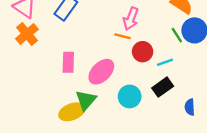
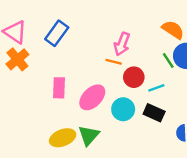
black rectangle: (163, 87) -> (154, 113), turned 60
cyan circle: (130, 96) -> (123, 109), moved
green triangle: (86, 100) -> (89, 135), moved

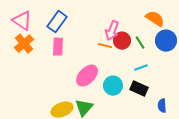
green line: (168, 61) -> (140, 43), moved
red circle: (134, 77) -> (122, 41), moved
pink rectangle: (59, 88) -> (58, 47), moved

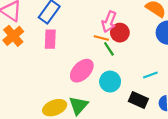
green line: (140, 43) -> (109, 49), moved
cyan line: (141, 68) -> (150, 75), moved
black rectangle: (139, 89) -> (138, 100), moved

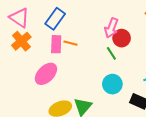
orange line: (101, 38) -> (70, 43), moved
pink ellipse: (82, 71) -> (46, 74), moved

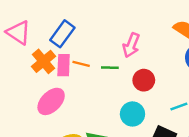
red circle: (122, 38) -> (144, 80), moved
orange cross: (21, 41) -> (44, 61), moved
green line: (111, 53) -> (110, 68), moved, turned -56

